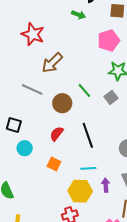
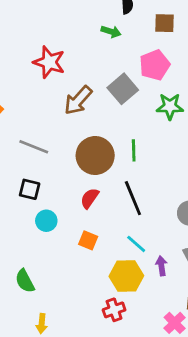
gray line: (32, 89) -> (34, 147), moved
green line: (84, 90) -> (134, 150), moved, turned 42
gray square: (111, 97) -> (123, 89), moved, size x1.5
brown circle: (62, 103) -> (95, 155), size x1.4
cyan line: (88, 168) -> (136, 244), turned 49

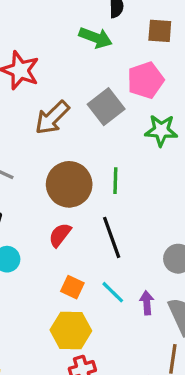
green arrow: (111, 32) -> (96, 38), size x1.4
orange square: (88, 240) -> (72, 287), moved
purple arrow: (161, 266) -> (147, 303), moved
yellow hexagon: (126, 276) -> (71, 330), moved

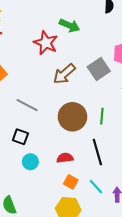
green arrow: (96, 38) -> (70, 26), moved
red semicircle: (60, 235) -> (65, 158), moved, turned 42

